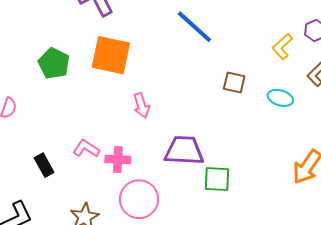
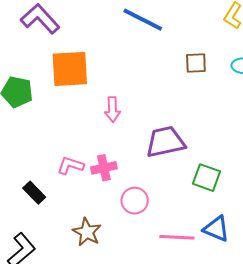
pink arrow: (141, 105) -> (113, 109), turned 30
green square: (217, 179) -> (207, 178), moved, turned 32
pink circle: (139, 199) -> (135, 201), size x0.7

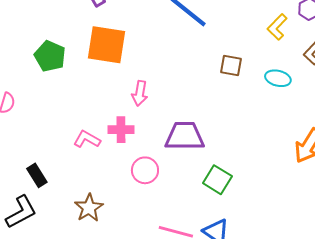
pink cross: (104, 168) -> (121, 130), moved
black rectangle: (34, 193) -> (37, 175), moved
pink circle: (135, 201) -> (145, 170), moved

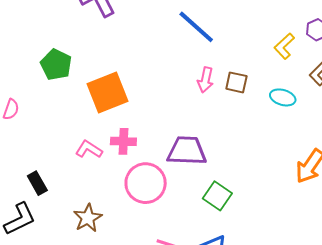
orange square: (106, 45) -> (108, 92), moved, turned -33
pink arrow: (140, 93) -> (205, 80), moved
pink circle: (145, 170) -> (146, 183), size x1.5

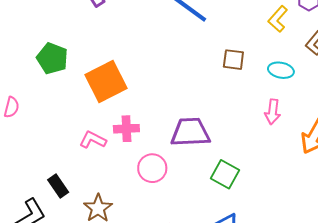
pink arrow: (205, 80) -> (273, 112), moved
black rectangle: (37, 183) -> (58, 186), moved
pink circle: (146, 183) -> (152, 168), size x0.7

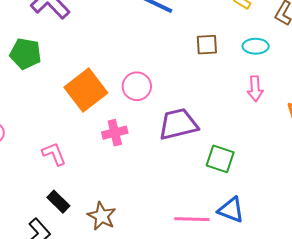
green pentagon: (52, 58) -> (26, 54), moved
pink L-shape: (93, 140) -> (54, 154), moved, turned 52
pink circle: (152, 168) -> (137, 86), moved

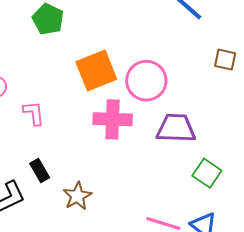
pink circle: (137, 86) -> (146, 81), size x1.4
pink cross: (115, 133) -> (113, 119), size x1.5
pink L-shape: (54, 154) -> (34, 113), moved

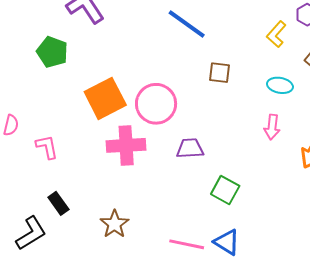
brown square: (225, 60) -> (219, 73), moved
purple trapezoid: (176, 128) -> (190, 148), size x0.7
brown star: (77, 196) -> (115, 224), moved

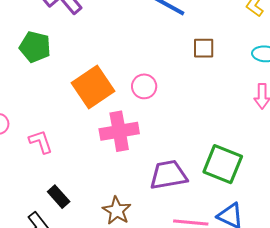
pink circle: (156, 104) -> (144, 86), size x0.6
purple trapezoid: (190, 148) -> (168, 175), moved, size x1.4
green square: (225, 190) -> (223, 164), size x1.4

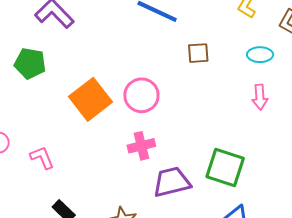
pink circle: (144, 86) -> (141, 95), size x1.4
pink cross: (119, 131) -> (141, 146), moved, size x0.7

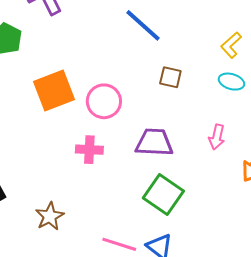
cyan ellipse: (260, 55) -> (231, 82), moved
purple trapezoid: (172, 182) -> (154, 142), moved

